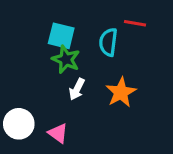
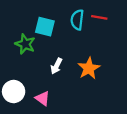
cyan semicircle: (108, 42) -> (77, 20), moved
green star: (66, 59) -> (25, 44), moved

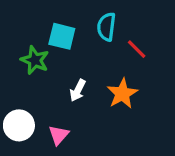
red line: (99, 17) -> (137, 49), moved, turned 35
pink triangle: (43, 98) -> (59, 135), turned 35

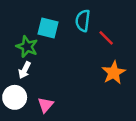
white arrow: (78, 90) -> (25, 70), moved
orange star: (122, 94) -> (114, 73), moved

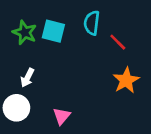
green star: (27, 47) -> (25, 32), moved
pink triangle: (46, 105) -> (62, 116), moved

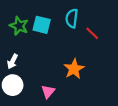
white arrow: (27, 78) -> (13, 61), moved
orange star: (126, 80) -> (74, 69), moved

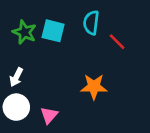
orange star: (74, 69) -> (94, 87), turned 30
pink triangle: (48, 92) -> (49, 115), moved

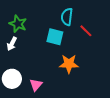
cyan square: (53, 31) -> (55, 37), moved
white arrow: (16, 77) -> (12, 44), moved

